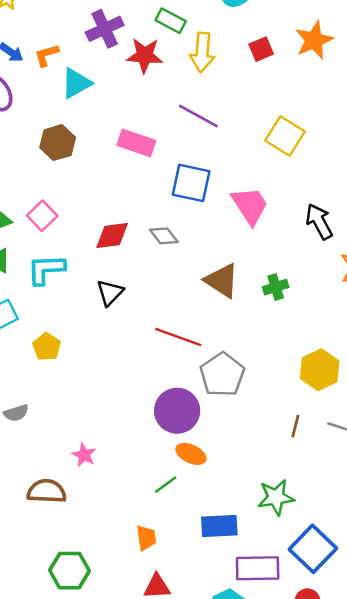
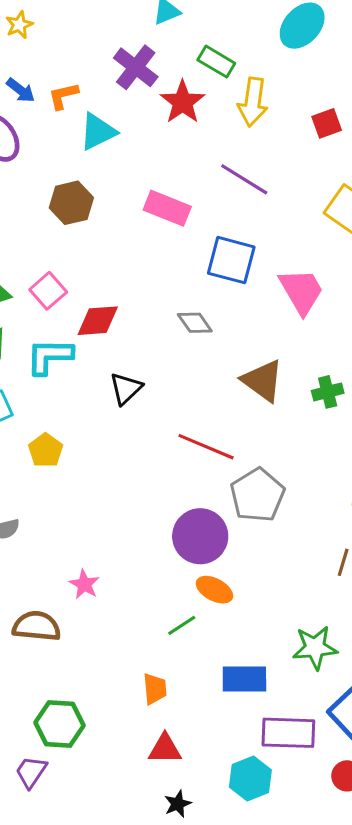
purple cross: (105, 29) -> (136, 67), turned -30
red square: (261, 49) -> (327, 123), moved
red star: (145, 55) -> (183, 102), turned 30
red diamond: (112, 235) -> (98, 321), moved

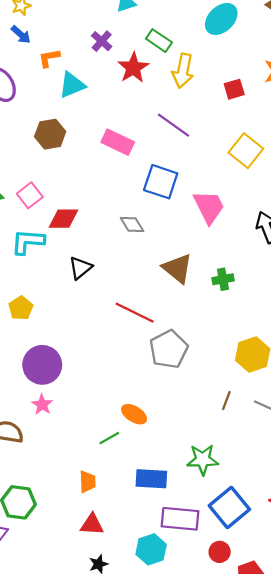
purple cross: (136, 67) -> (102, 41), size x0.7
blue arrow: (21, 90) -> (21, 34), moved
purple circle: (200, 536) -> (42, 365), moved

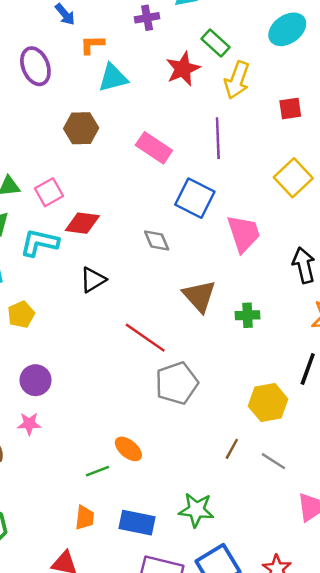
purple cross: (102, 41) -> (147, 18), moved, turned 30
purple line: (173, 125) -> (218, 138), turned 44
purple circle: (42, 365) -> (36, 380), size x0.7
pink star: (42, 405) -> (29, 424), turned 30
orange trapezoid: (87, 482) -> (85, 518), moved

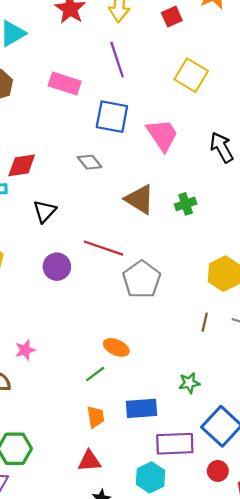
purple circle: (36, 380) -> (57, 267), moved
green star: (196, 510) -> (189, 383), size x0.7

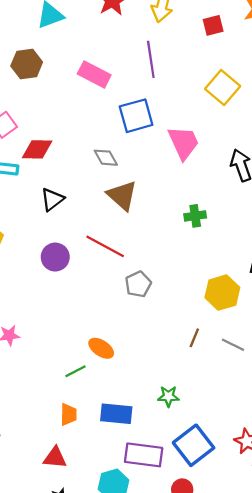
blue square: (112, 117) -> (136, 116), turned -36
brown triangle: (140, 199) -> (122, 195), moved
gray pentagon: (142, 279) -> (138, 284), size x0.7

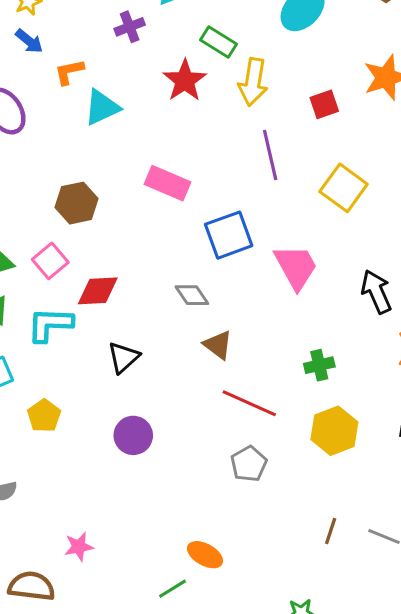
purple line: (151, 59) -> (270, 155), moved
brown hexagon: (27, 64) -> (77, 203), moved
brown triangle: (122, 195) -> (218, 345), size x0.7
red line: (105, 246) -> (249, 403), moved
yellow hexagon: (222, 293) -> (334, 431), moved

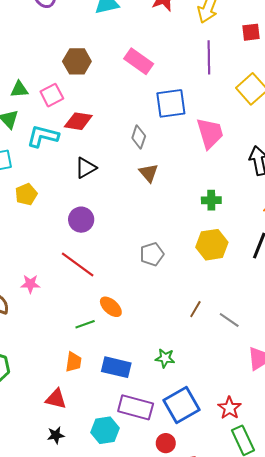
gray diamond: (192, 295) -> (139, 137), turned 40
red line: (249, 403) -> (78, 265), moved

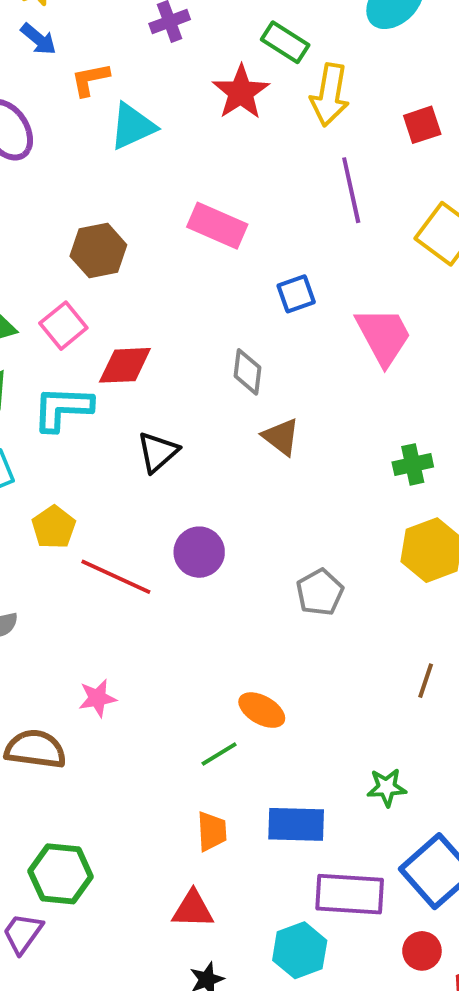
blue square: (171, 103) -> (296, 294), size x0.6
purple circle: (81, 220) -> (199, 552), moved
red line: (78, 265) -> (116, 577), moved

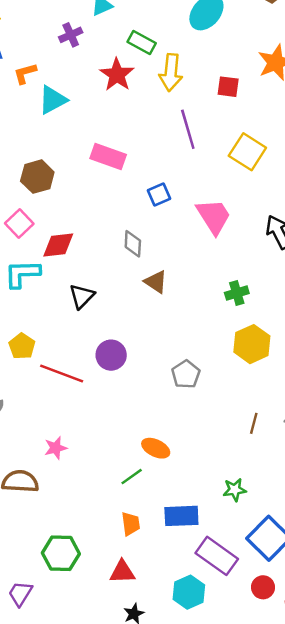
red square: (422, 125) -> (228, 87), turned 30
green hexagon: (61, 874) -> (61, 553), moved
purple rectangle: (350, 894) -> (217, 556), turned 36

